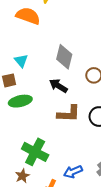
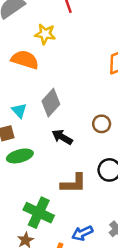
gray diamond: (64, 57) -> (51, 103), moved, turned 30
brown L-shape: (69, 114) -> (74, 183), moved

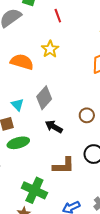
yellow star: (45, 34) -> (50, 49), moved, turned 30

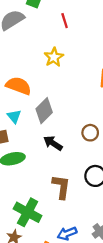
orange semicircle: (22, 62) -> (18, 86), moved
brown L-shape: (64, 166) -> (61, 187), turned -85

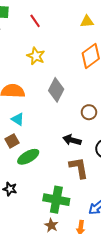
gray diamond: (44, 111) -> (56, 90), moved
black arrow: (53, 143) -> (72, 140), moved

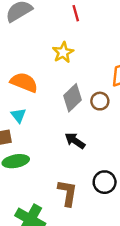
brown circle: (89, 112) -> (100, 101), moved
black arrow: (72, 140) -> (75, 141), moved

